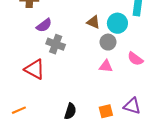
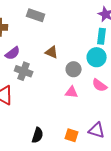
brown triangle: (93, 22) -> (52, 52), moved
cyan circle: (117, 23) -> (97, 57), moved
orange square: (106, 111) -> (72, 135), turned 32

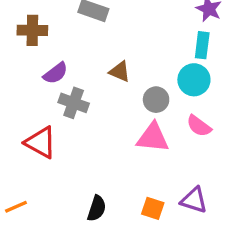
pink triangle: (72, 92) -> (153, 138), size x1.5

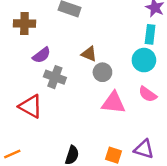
gray circle: (156, 100) -> (102, 72), moved

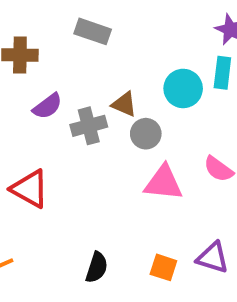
cyan circle: (144, 60) -> (183, 88), moved
gray cross: (55, 77) -> (89, 126), moved, turned -35

